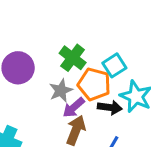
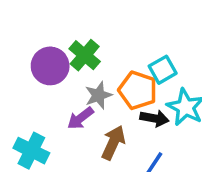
green cross: (73, 58) -> (85, 55), moved
purple arrow: (74, 108) -> (80, 118), moved

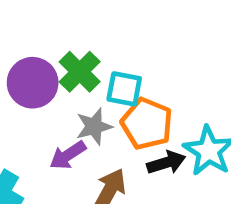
cyan square: (163, 70) -> (124, 89), moved, turned 36
black arrow: (154, 118) -> (166, 163), turned -32

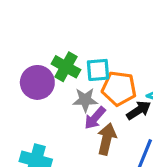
gray star: (94, 126) -> (85, 100), turned 30
purple arrow: (68, 155) -> (95, 118), moved

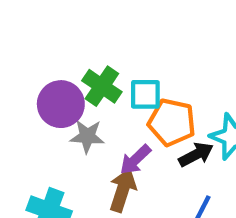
gray star: (85, 100) -> (87, 136), moved
brown arrow: (107, 139) -> (123, 190), moved

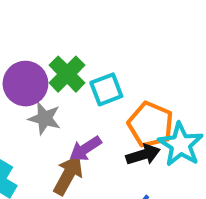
cyan square: (145, 94) -> (106, 89), turned -32
orange pentagon: (172, 122) -> (151, 124), moved

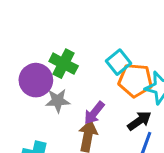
cyan square: (106, 89) -> (119, 62), moved
black arrow: (143, 155) -> (139, 121), moved

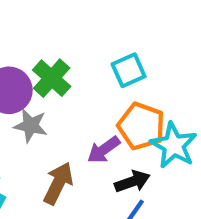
cyan square: (119, 62) -> (129, 70), moved
purple arrow: (94, 113) -> (104, 150), moved

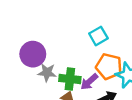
green cross: (52, 78) -> (70, 79), moved, turned -30

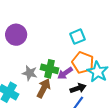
purple circle: (33, 54) -> (16, 35), moved
gray star: (47, 73) -> (30, 73), moved

